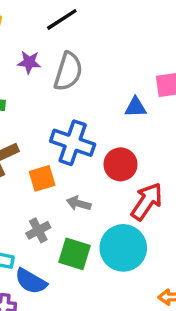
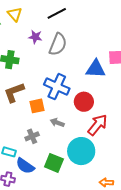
blue triangle: (136, 107) -> (96, 69), size x1.5
green square: (75, 254) -> (54, 163), moved

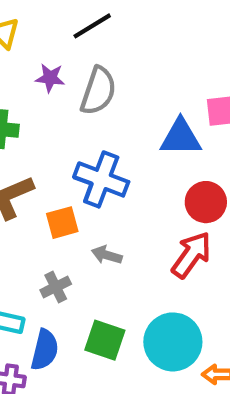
red circle: (84, 102) -> (206, 202), moved
cyan circle: (81, 151) -> (173, 342), moved
blue semicircle: (25, 166) -> (45, 350), turned -108

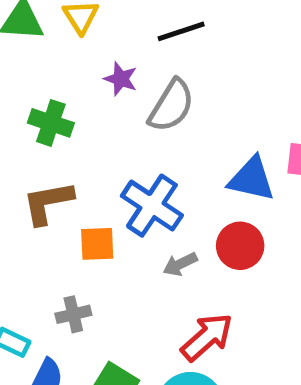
red circle: (206, 202) -> (240, 246), moved
gray arrow: (107, 255) -> (180, 264), moved, turned -56
red arrow: (191, 255) -> (207, 337), moved

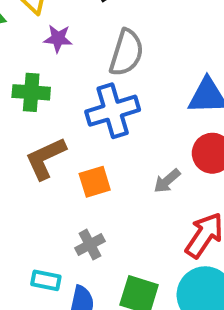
purple star: (121, 79) -> (58, 39), moved
blue cross: (152, 206) -> (113, 111), moved, turned -36

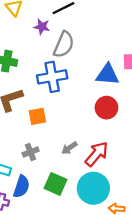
purple star: (58, 39) -> (42, 27), moved
gray arrow: (167, 181) -> (69, 148), moved

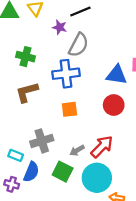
orange square: (37, 116) -> (69, 109), moved
gray arrow: (69, 148) -> (77, 150), moved
gray cross: (31, 152) -> (42, 141), size x1.5

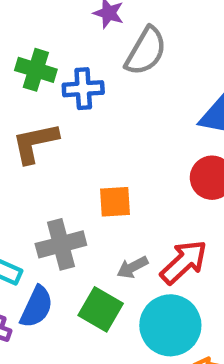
blue cross: (66, 74) -> (83, 89), moved, size x0.7
orange square: (69, 109) -> (115, 202), moved

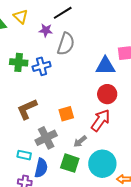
brown L-shape: (35, 143) -> (27, 109), moved
red arrow: (184, 262) -> (101, 120), moved

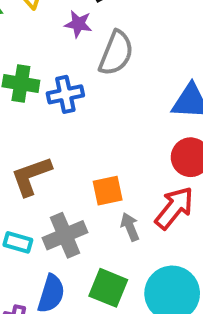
gray arrow: (80, 141) -> (130, 227), moved, turned 104
cyan rectangle: (24, 155) -> (18, 242), moved

